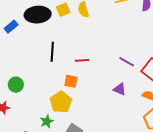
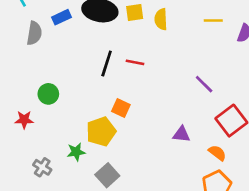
red line: (82, 60) -> (135, 62), moved
purple line: (127, 62) -> (204, 84), moved
purple triangle: (120, 89) -> (181, 134), turned -32

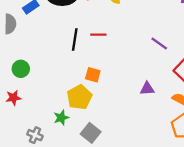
green circle: (48, 94) -> (21, 69), moved

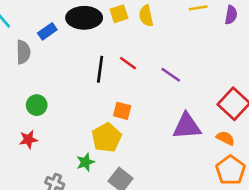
red line: (98, 35) -> (128, 63), turned 35
purple line: (159, 44) -> (171, 75), moved
purple triangle: (147, 89) -> (187, 126), size x1.6

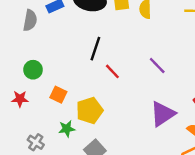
red line: (128, 63) -> (112, 71), moved
orange square: (122, 111) -> (58, 95), moved
purple triangle: (187, 126) -> (163, 114), turned -40

